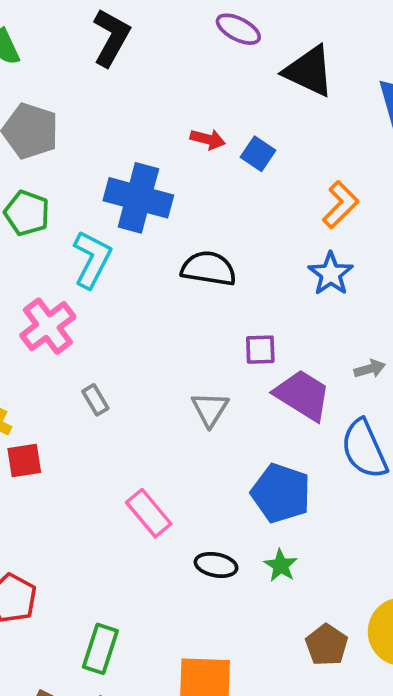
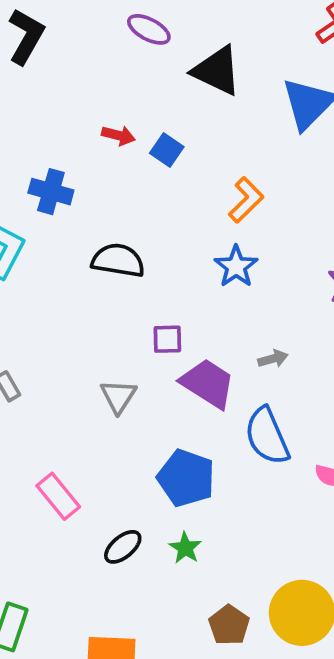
blue cross: (138, 198) -> (51, 192), size x0.7
black ellipse: (216, 565) -> (123, 547), turned -51

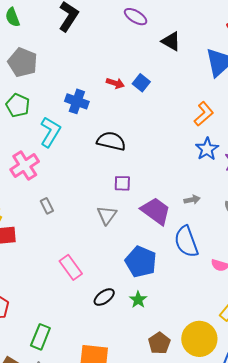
black triangle: (217, 71) -> (171, 41), size x0.7
red arrow: (118, 135) -> (115, 83), moved
orange L-shape: (246, 200) -> (204, 114), moved
blue star: (236, 266) -> (207, 149), moved
purple square: (167, 339) -> (122, 183), moved

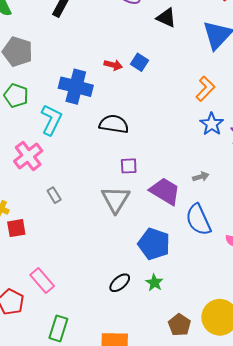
blue cross: (77, 101) -> (76, 87), size x1.4
gray triangle: (107, 215) -> (115, 199), size x1.4
pink rectangle: (71, 267) -> (42, 280), moved

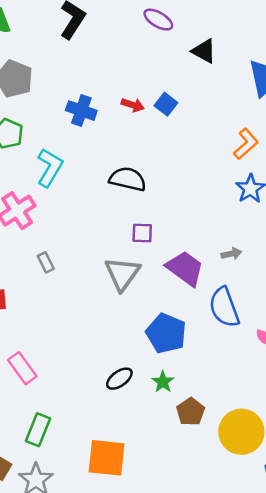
blue cross: (76, 87) -> (81, 111), moved, size x0.7
brown pentagon: (179, 325) -> (191, 412), moved

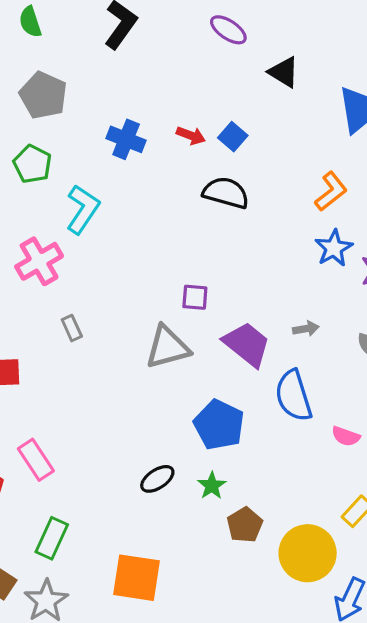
black semicircle: (128, 179) -> (226, 193), moved
gray triangle: (122, 274) -> (167, 347), turned 36

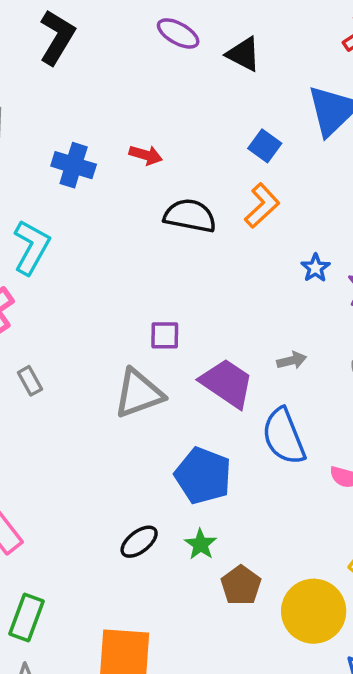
black triangle: (284, 72) -> (243, 54), moved
blue square: (233, 137) -> (265, 146), moved
orange L-shape: (331, 191) -> (262, 206), moved
blue star: (334, 248) -> (315, 268), size x0.7

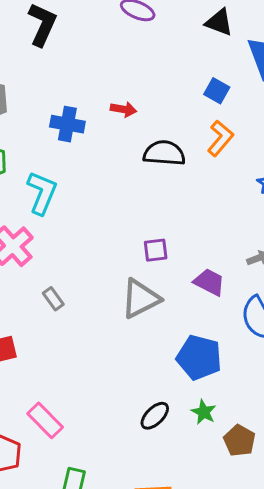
black triangle: (243, 54) -> (219, 22), moved
purple trapezoid: (227, 383) -> (209, 282), size x0.7

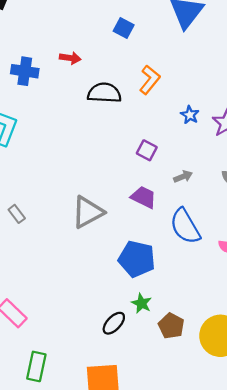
blue square: (217, 91) -> (124, 28), moved
purple square: (156, 250) -> (147, 150), moved, turned 36
black ellipse: (155, 416) -> (114, 323), moved

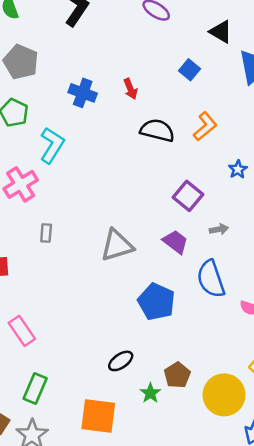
red arrow: (70, 58) -> (130, 89), turned 48
purple square: (147, 150) -> (188, 196), size x1.4
gray rectangle: (17, 214) -> (46, 233), turned 30
green star: (142, 303) -> (150, 393), moved

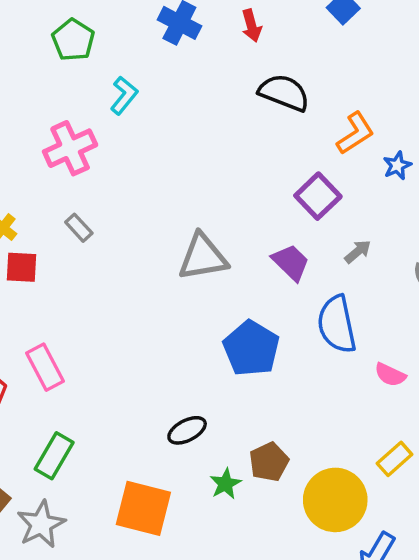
orange L-shape: (205, 126) -> (355, 133), moved
cyan L-shape: (52, 145) -> (124, 95), size x0.7
gray arrow: (219, 229) -> (358, 252), turned -36
gray rectangle: (46, 233) -> (79, 228), moved, turned -54

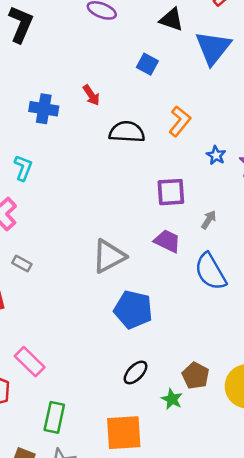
orange L-shape: (355, 133) -> (180, 121), moved
purple square: (318, 196) -> (171, 192), turned -32
blue pentagon: (251, 348) -> (133, 310), moved

